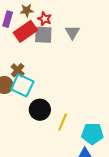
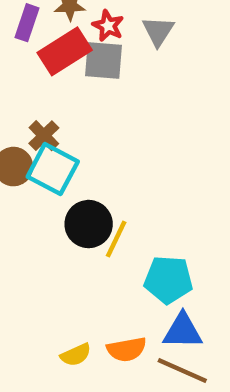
gray triangle: (72, 32) -> (158, 31), moved
yellow line: (63, 122) -> (116, 239), moved
cyan pentagon: (92, 134) -> (168, 280), moved

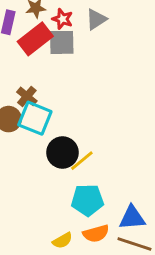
gray triangle: (158, 31) -> (96, 19), turned 30
yellow line: (116, 239) -> (82, 161), turned 30
cyan pentagon: (168, 280) -> (88, 200), moved

